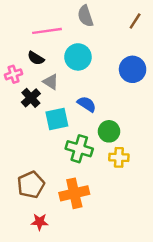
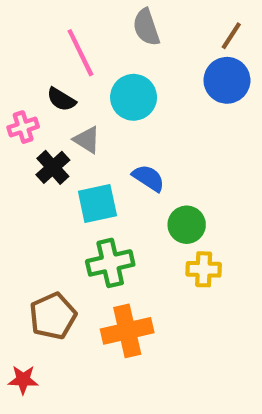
pink line: (47, 31) -> (80, 53), turned 72
blue circle: (133, 69) -> (227, 80), moved
green cross: (79, 149) -> (110, 263), moved, turned -30
red star: (40, 222) -> (23, 380), moved

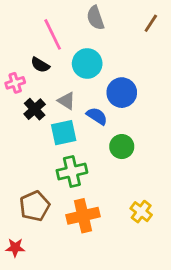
blue circle: (227, 80) -> (122, 93), moved
gray triangle: (87, 140) -> (66, 101), moved
yellow cross: (204, 269) -> (141, 212), moved, turned 35

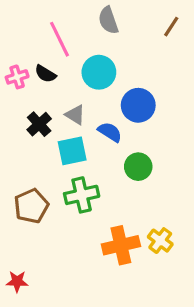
pink cross: (15, 83) -> (17, 77), moved
brown pentagon: (35, 206) -> (31, 206), moved
orange cross: (83, 216) -> (121, 245), moved

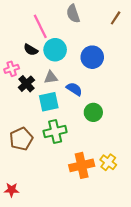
cyan circle: (99, 72) -> (55, 50), moved
pink cross: (17, 77) -> (12, 69), moved
blue circle: (138, 105) -> (92, 57), moved
gray triangle: (75, 115) -> (51, 77), turned -40

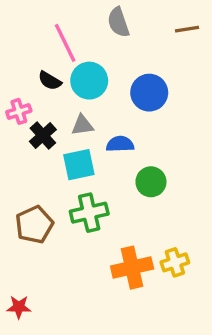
brown line: (116, 18) -> (187, 29), turned 48
blue semicircle: (74, 89) -> (120, 144), turned -35
yellow cross: (108, 162) -> (175, 262), turned 35

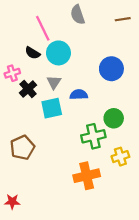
blue circle: (149, 93) -> (111, 69), moved
gray triangle: (82, 125) -> (54, 82), turned -49
green circle: (151, 182) -> (114, 118), moved
green cross: (89, 213) -> (93, 136), moved
yellow cross: (175, 262) -> (120, 157), moved

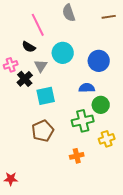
cyan circle: (58, 53) -> (63, 53), moved
gray triangle: (54, 82) -> (41, 66), moved
blue semicircle: (79, 95) -> (87, 88), moved
brown pentagon: (22, 148) -> (43, 131), moved
orange cross: (87, 176) -> (77, 156), size x0.6

